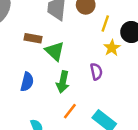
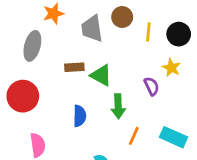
yellow star: (112, 48) -> (171, 68), moved

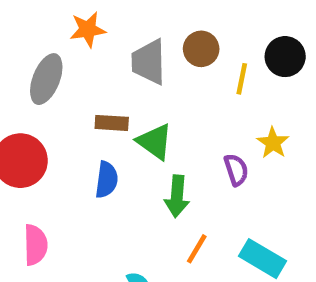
black circle: (179, 34) -> (285, 57), moved
blue semicircle: (80, 116) -> (107, 180), moved

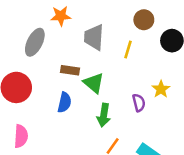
brown circle: (201, 49) -> (144, 20), moved
yellow line: (242, 79) -> (128, 50), moved

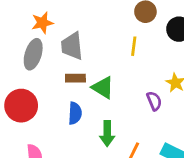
orange star: (61, 16) -> (42, 23), moved
gray trapezoid: (94, 37) -> (72, 46), moved
green arrow: (104, 115) -> (107, 134), moved

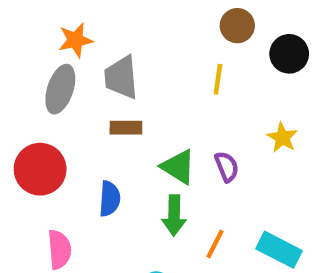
green triangle: (103, 88) -> (178, 167), moved
purple semicircle: (154, 101) -> (227, 167), moved
blue semicircle: (75, 113) -> (110, 199), moved

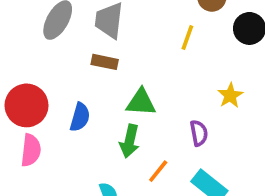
green triangle: (178, 167) -> (141, 102), turned -40
purple semicircle: (227, 167) -> (199, 133), moved
red circle: (40, 169) -> (27, 105), moved

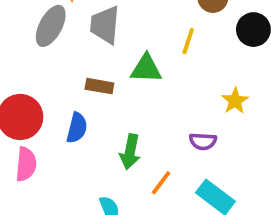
brown rectangle: (105, 62) -> (99, 86), moved
green triangle: (141, 102) -> (146, 69), moved
purple semicircle: (199, 133) -> (203, 141), turned 105

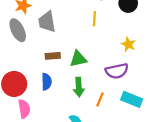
gray ellipse: (51, 26) -> (18, 30), turned -40
green triangle: (146, 69) -> (78, 59), moved
purple semicircle: (203, 141) -> (117, 71), size x1.5

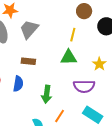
gray trapezoid: (47, 22) -> (29, 29), turned 40
green triangle: (78, 59) -> (69, 57), moved
orange line: (100, 99) -> (60, 116), moved

